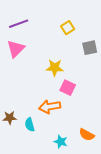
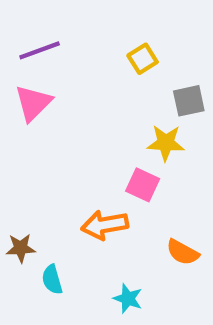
yellow star: (55, 68) -> (166, 143), moved
cyan semicircle: (30, 125) -> (52, 280), moved
orange semicircle: (87, 135) -> (183, 252), moved

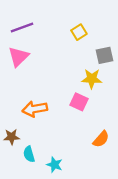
orange arrow: (105, 225) -> (35, 109), moved
orange semicircle: (183, 252) -> (101, 139), turned -78
cyan star: (128, 299) -> (55, 165), moved

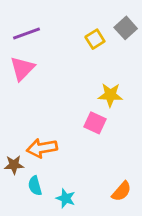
gray square: (105, 55) -> (126, 28), moved, turned -30
orange arrow: (35, 109) -> (42, 148), moved
orange semicircle: (101, 139) -> (122, 191), moved

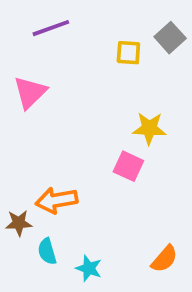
purple line: (27, 34) -> (51, 28), moved
yellow square: (95, 39) -> (128, 53), turned 36

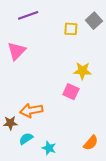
cyan semicircle: (47, 251) -> (26, 139), turned 72

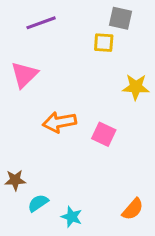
gray square: (94, 21) -> (121, 18), moved, turned -35
yellow star: (82, 71) -> (136, 87), moved
orange arrow: (31, 110) -> (59, 122), moved

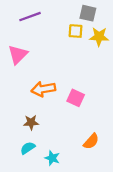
yellow star: (136, 87) -> (99, 37), moved
brown star: (15, 180) -> (31, 122), moved
orange semicircle: (133, 209) -> (91, 141), moved

